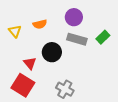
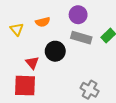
red square: (23, 85) -> (25, 86), turned -30
gray cross: (65, 89) -> (90, 90), moved

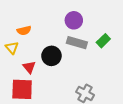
orange semicircle: (43, 22) -> (24, 30), moved
yellow triangle: (17, 29) -> (12, 48), moved

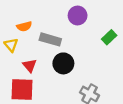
gray rectangle: (77, 43) -> (50, 39), moved
black circle: (51, 56) -> (63, 63), moved

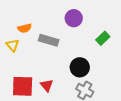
black circle: (63, 63) -> (80, 67), moved
red triangle: (30, 66) -> (47, 85), moved

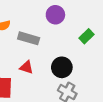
red triangle: (47, 85) -> (26, 67), moved, turned -32

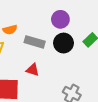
black circle: (62, 67) -> (64, 43), moved

